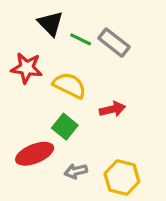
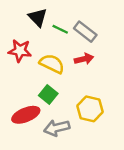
red arrow: (112, 109) -> (84, 59), moved
gray arrow: (76, 171) -> (57, 128), size x1.5
yellow hexagon: (122, 178) -> (90, 109), moved

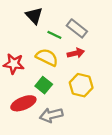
green line: (60, 29) -> (54, 35), moved
red star: (20, 51) -> (14, 64), moved
yellow hexagon: (90, 109) -> (81, 85), moved

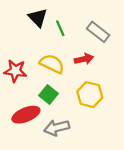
gray rectangle: (77, 28) -> (98, 32), moved
green line: (54, 35) -> (60, 28), moved, turned 40

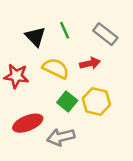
black triangle: (38, 18) -> (35, 37), moved
green square: (48, 95) -> (67, 101), moved

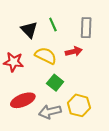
gray rectangle: (105, 34) -> (86, 28), turned 54
yellow hexagon: (96, 101) -> (79, 105), moved

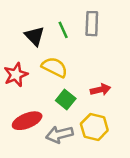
gray rectangle: (86, 28) -> (92, 24), moved
red arrow: (74, 51) -> (101, 90), moved
red star: (14, 62) -> (16, 75), turned -30

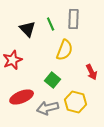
yellow semicircle: (54, 67) -> (65, 50), moved, turned 85
red arrow: (101, 90) -> (92, 72), moved, turned 77

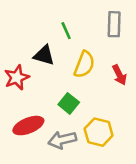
gray rectangle: (74, 19) -> (114, 24), moved
black triangle: (28, 29) -> (44, 55), moved, turned -30
red arrow: (92, 72) -> (119, 75), moved

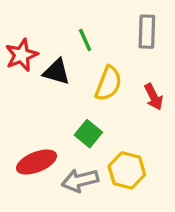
red star: (17, 77) -> (21, 55), moved

